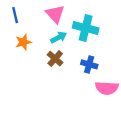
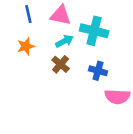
pink triangle: (55, 14) -> (61, 15), turned -36
blue line: (15, 15) -> (28, 14), moved

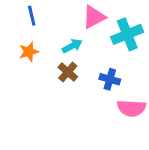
pink triangle: (61, 15) -> (94, 17), moved, turned -40
cyan cross: (94, 31) -> (127, 34), moved, turned -36

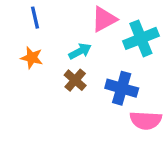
orange star: (29, 52) -> (32, 58), turned 30
blue cross: (110, 79) -> (122, 88), size x1.4

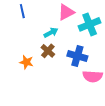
orange star: (32, 58) -> (26, 62), moved

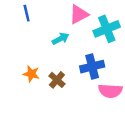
brown cross: (48, 51) -> (57, 80), moved
blue cross: (77, 56) -> (92, 67), turned -30

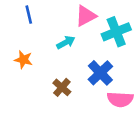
blue cross: (92, 67) -> (100, 73), turned -30
orange star: (31, 74) -> (23, 60), moved

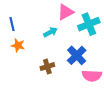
blue line: (29, 15) -> (12, 24), moved
brown cross: (62, 87) -> (47, 67), turned 32

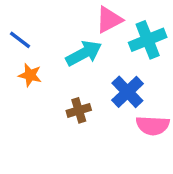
blue line: (12, 24) -> (20, 40), turned -40
cyan arrow: (50, 32) -> (84, 53), size x1.5

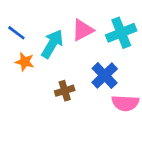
pink triangle: (109, 20) -> (83, 30), moved
cyan arrow: (84, 53) -> (52, 44), moved, turned -32

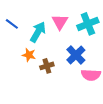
pink triangle: (83, 30) -> (60, 22), turned -30
orange star: (25, 62) -> (29, 55), moved

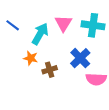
cyan cross: (88, 24) -> (93, 25), turned 30

